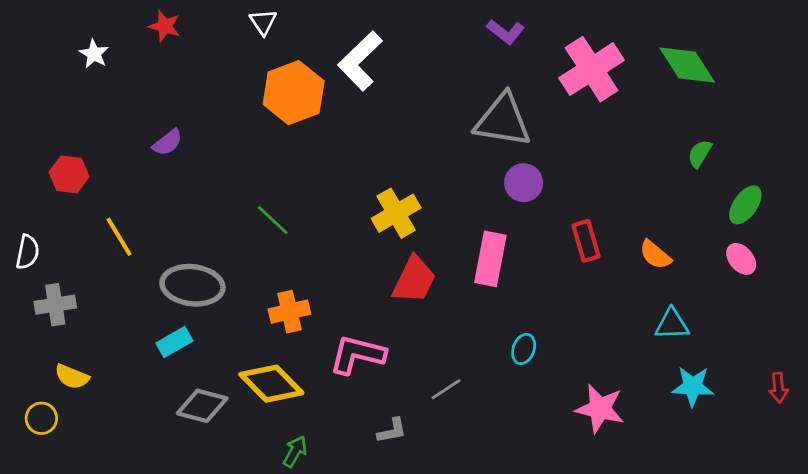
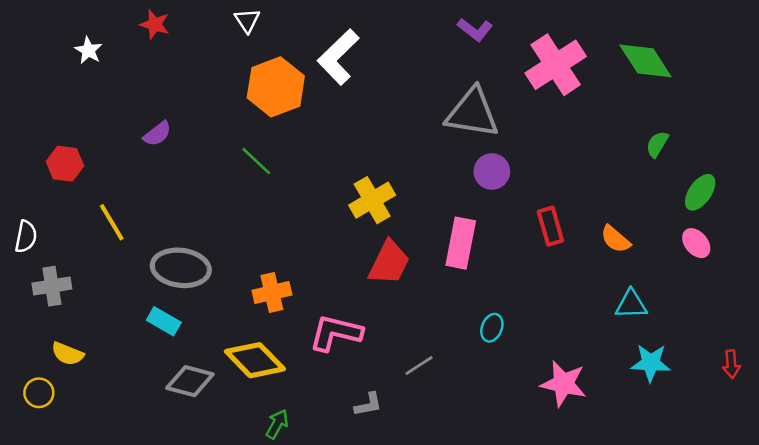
green line: (273, 220) -> (256, 161), moved
cyan rectangle: (174, 342) -> (164, 321), turned 60

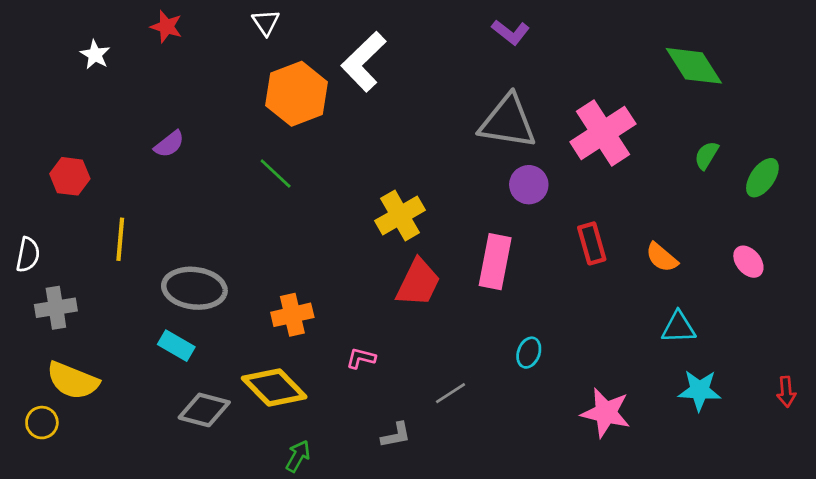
pink cross: (556, 65) -> (603, 133), moved
green ellipse: (700, 192) -> (762, 178), moved
yellow line: (112, 222) -> (120, 239), turned 36
pink L-shape: (336, 333) -> (361, 358), size x0.5
yellow semicircle: (68, 354) -> (73, 381), size x1.5

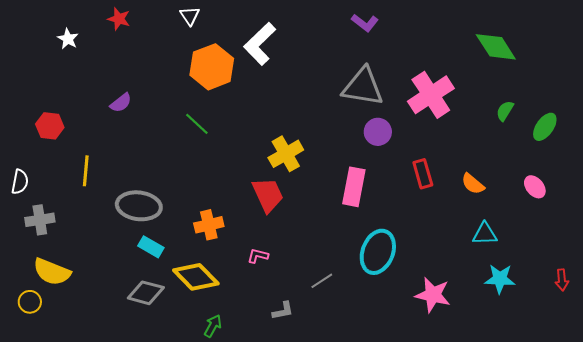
red trapezoid: (418, 283) -> (268, 195), moved, turned -51
cyan rectangle: (176, 346) -> (151, 247), moved
cyan ellipse: (529, 353) -> (378, 252), size x2.0

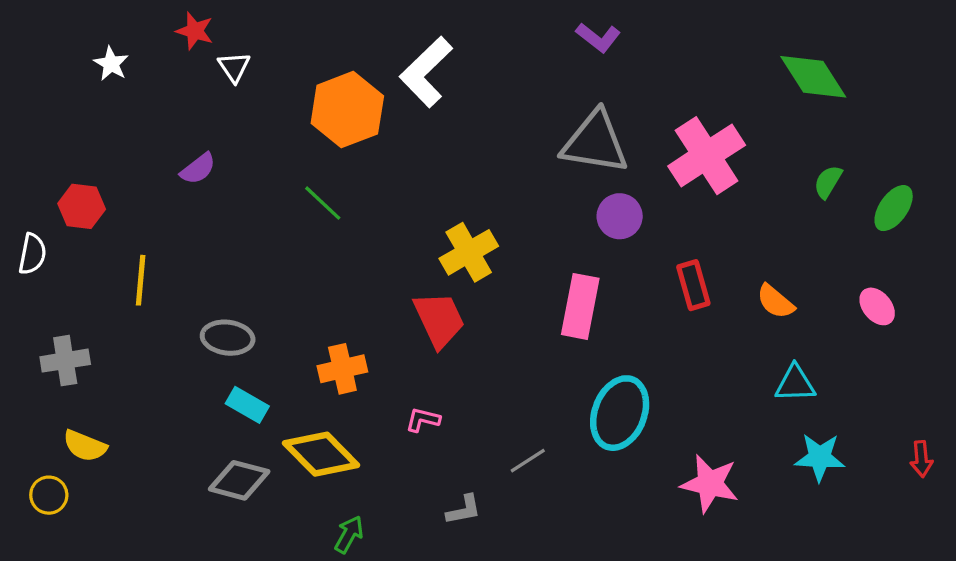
white triangle: (190, 16) -> (234, 67), moved
white semicircle: (20, 182) -> (32, 254), moved
gray ellipse: (139, 206) -> (228, 338), size x0.7
yellow semicircle: (52, 272) -> (85, 446), size x0.7

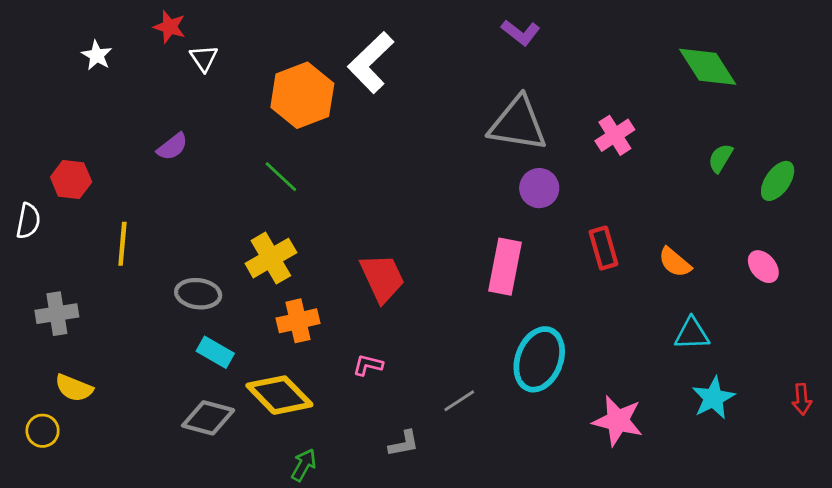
pink cross: (707, 156) -> (615, 135), size x0.6
yellow cross: (469, 252) -> (271, 258), moved
cyan star: (820, 457) -> (713, 398), turned -30

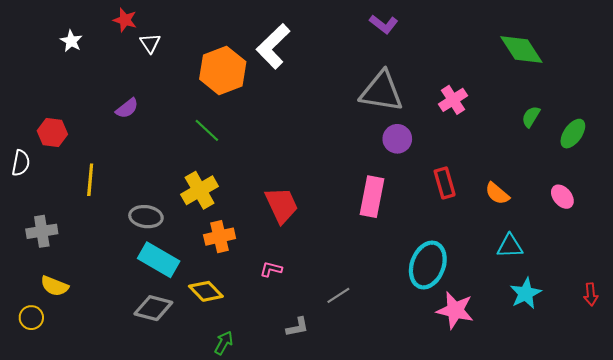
cyan rectangle: (215, 352) -> (159, 260), size x1.5
cyan ellipse: (539, 359) -> (428, 265), moved
yellow diamond: (279, 395) -> (206, 291), size x0.7

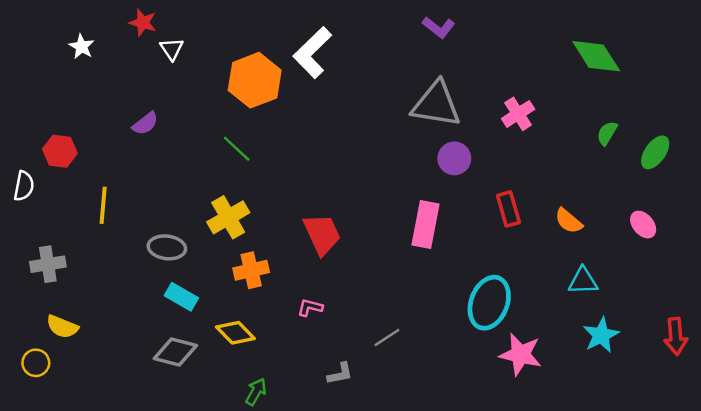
cyan rectangle: (159, 260) -> (181, 297), size x0.7
red arrow: (591, 294) -> (676, 336), size x1.4

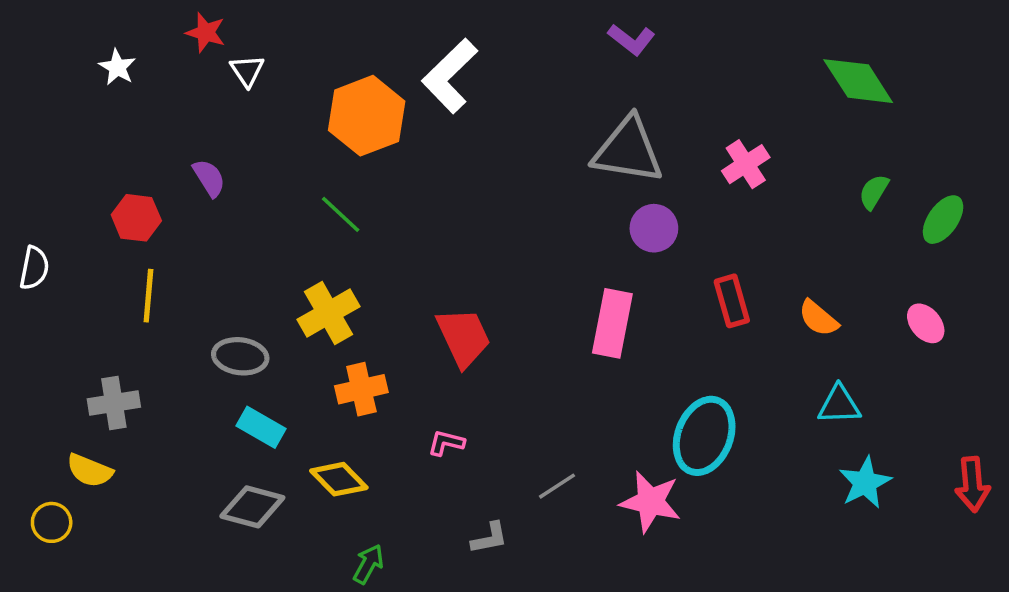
purple semicircle: (145, 124) -> (209, 178), turned -84
red hexagon: (60, 151) -> (136, 218), moved
gray cross: (48, 264) -> (114, 403), moved
pink star: (520, 354) -> (650, 502), moved

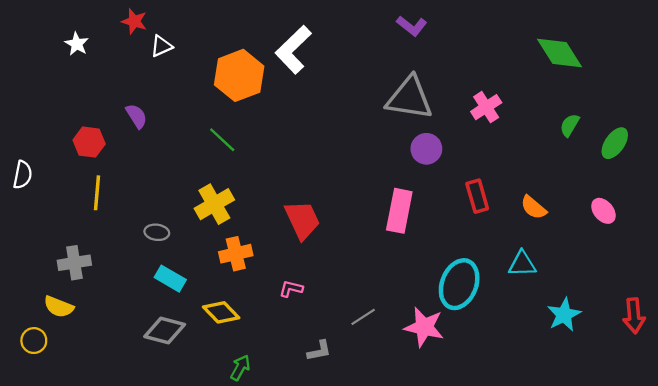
white triangle: (247, 71) -> (161, 46), turned 40
gray ellipse: (240, 356) -> (157, 232), size x0.7
cyan triangle: (839, 405) -> (522, 264), moved

